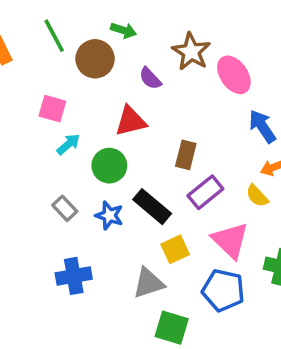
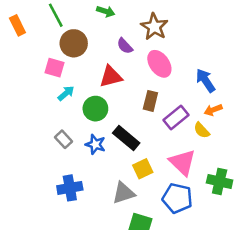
brown circle: (95, 59) -> (74, 43), moved
pink ellipse: (234, 75) -> (159, 64), moved
purple rectangle: (205, 192) -> (176, 118), moved

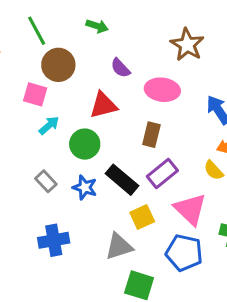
brown star: (154, 27) -> (187, 45), moved
pink ellipse: (159, 64) -> (162, 90), turned -48
purple rectangle: (176, 118) -> (162, 174), moved

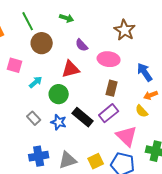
pink square: (35, 94) -> (15, 65), moved
brown rectangle: (151, 135) -> (112, 88), moved
yellow square: (142, 217) -> (96, 161), moved
gray triangle: (119, 246) -> (68, 160), moved

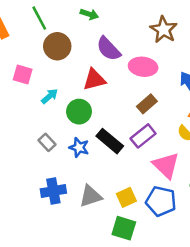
purple semicircle: (82, 45) -> (108, 49), size x1.5
brown rectangle: (112, 88) -> (147, 104), turned 35

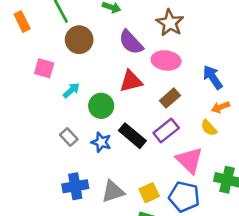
brown star: (164, 30) -> (170, 23), moved
red triangle: (94, 80) -> (131, 81), moved

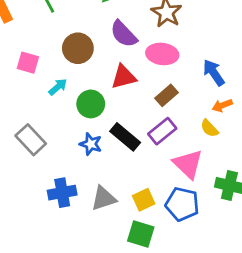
brown circle: (79, 40) -> (78, 48), moved
gray rectangle: (69, 137) -> (31, 140), moved, size x1.5

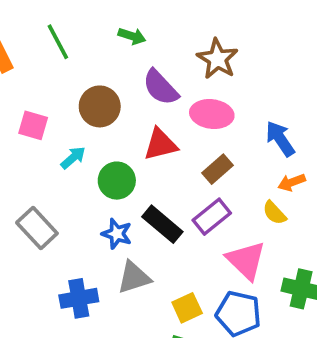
gray triangle: (104, 198) -> (134, 277), moved

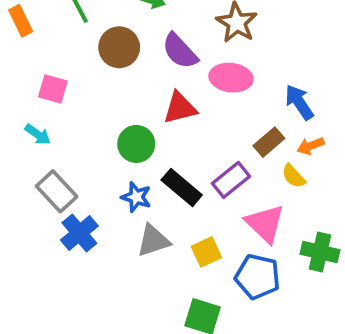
brown circle: (100, 106) -> (119, 47), moved
cyan arrow: (73, 158) -> (38, 134), moved, turned 76
brown rectangle: (217, 169) -> (269, 142), moved
blue cross: (79, 298) -> (79, 233), moved, turned -30
yellow square: (187, 308) -> (206, 252), moved

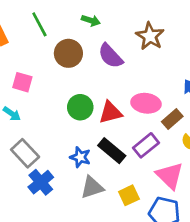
pink ellipse: (231, 78) -> (146, 103), moved
red triangle: (180, 108) -> (110, 112), moved
green circle: (136, 144) -> (80, 107), moved

